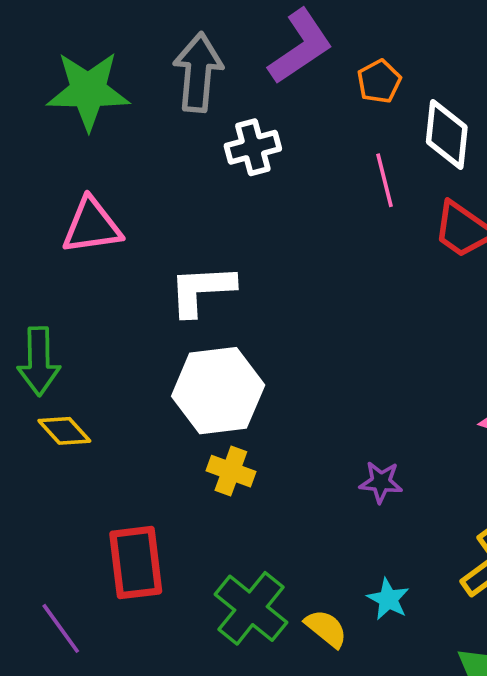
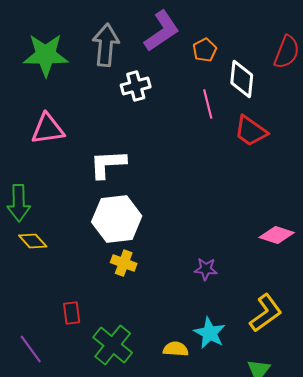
red rectangle: (136, 563) -> (72, 313), size x0.6
cyan star: (388, 599) -> (210, 333), size x1.4
green cross: (251, 608) -> (113, 345), moved
yellow semicircle: (326, 628) -> (176, 349), turned -35

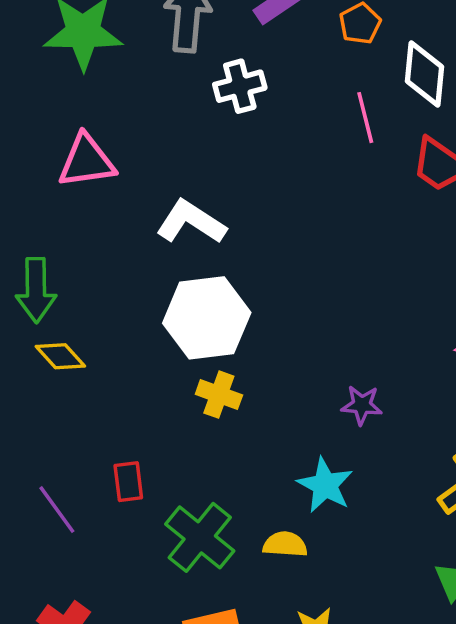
white L-shape: (108, 164) -> (191, 222), turned 36
cyan star: (210, 333) -> (325, 485), moved
purple line: (31, 349) -> (57, 510), moved
yellow semicircle: (176, 349) -> (285, 544), moved

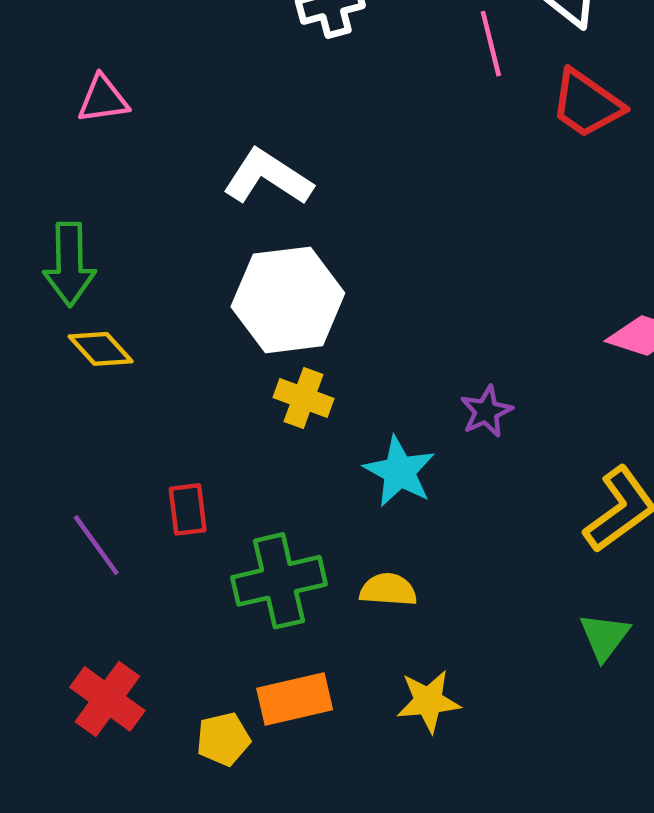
pink triangle: (86, 161) -> (103, 99), moved, size x0.7
purple star: (362, 405) -> (486, 411), turned -30
cyan star: (325, 485) -> (399, 472), moved
green cross: (200, 537) -> (279, 581), turned 38

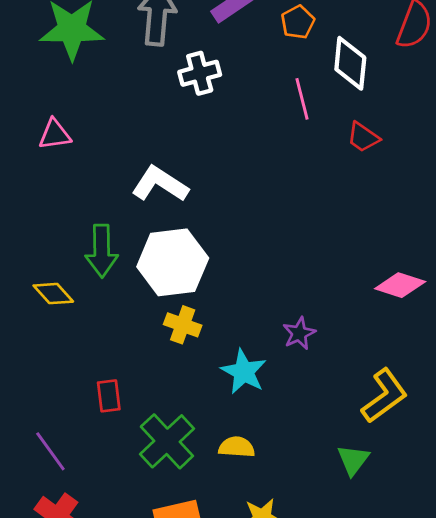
red trapezoid: (587, 104) -> (363, 137), size x0.7
green arrow: (69, 264) -> (102, 251), moved
purple line: (96, 545) -> (50, 451), moved
green cross: (279, 581) -> (167, 441), turned -30
green triangle: (604, 637) -> (353, 460), moved

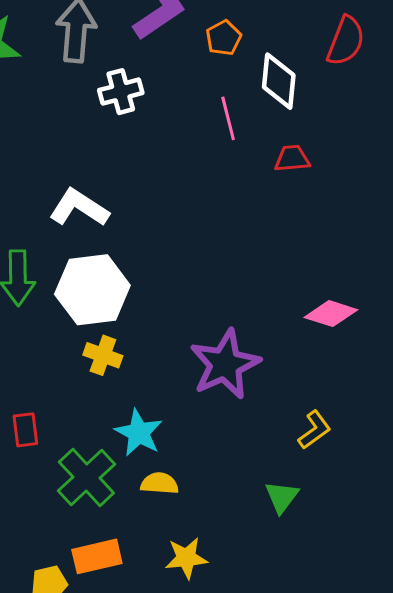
red trapezoid: (363, 137) -> (292, 159), turned 140
purple star: (299, 333) -> (225, 364), size x2.0
cyan star: (244, 372) -> (139, 433), moved
yellow L-shape: (384, 396) -> (314, 430), size x0.7

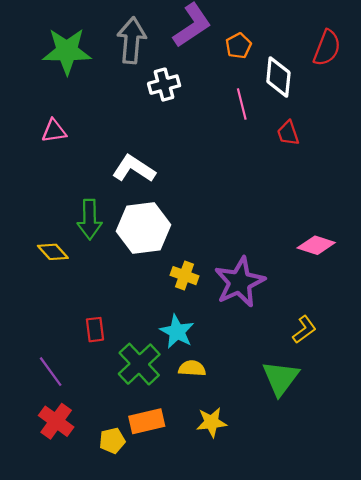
red trapezoid: (292, 159) -> (288, 133), turned -104
yellow cross: (103, 355) -> (185, 276), moved
green triangle: (282, 497) -> (281, 378), size x1.5

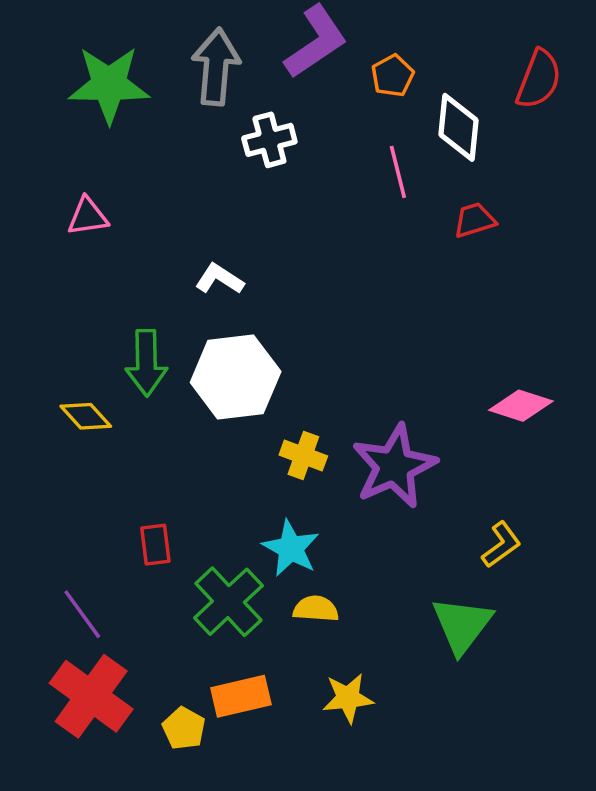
red trapezoid: (288, 133) -> (475, 220), turned 92
white L-shape: (134, 169) -> (220, 279), size x0.7
red cross: (56, 421) -> (91, 696), size x1.4
yellow pentagon: (112, 441) -> (184, 728), turned -30

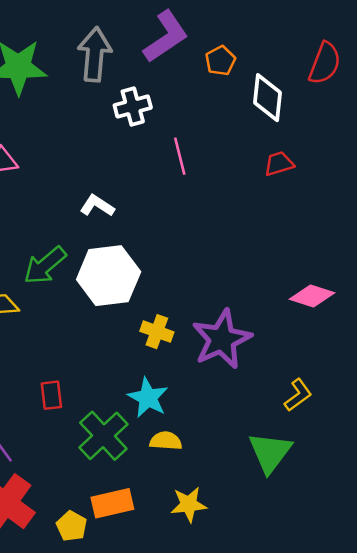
pink line: (398, 172) -> (180, 156), moved
green arrow: (146, 363) -> (45, 265), turned 51

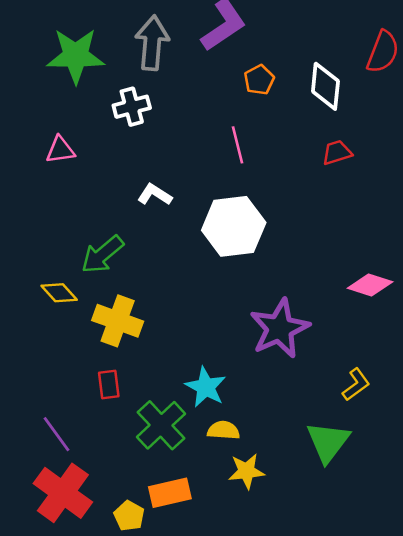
orange pentagon: (220, 61) -> (259, 80), moved
white cross: (133, 107) -> (132, 107), moved
white hexagon: (109, 276) -> (234, 226), moved
yellow cross: (157, 332) -> (118, 321), moved, size x1.5
yellow star: (189, 504) -> (246, 471), moved

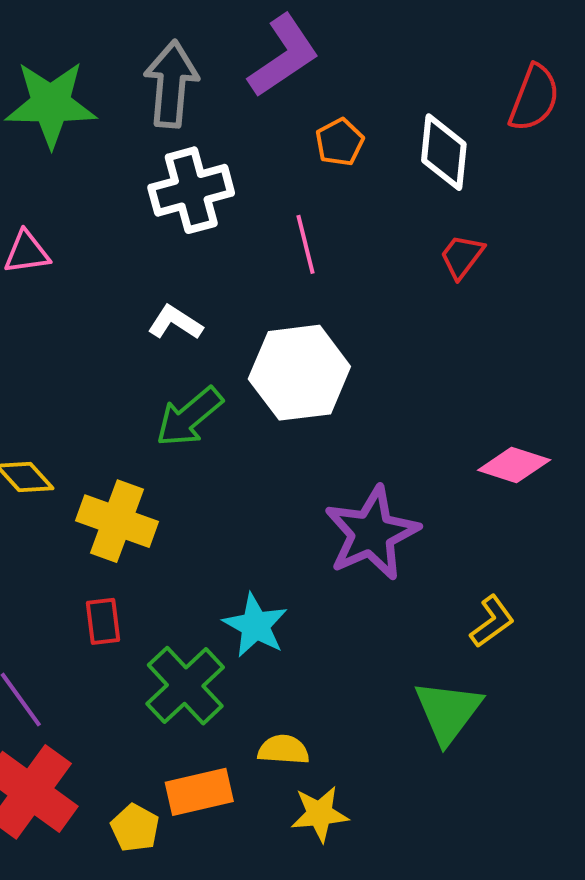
white cross: (132, 107) -> (191, 190), moved, size x1.4
red trapezoid: (337, 153) -> (462, 256), turned -36
green arrow: (102, 255) -> (189, 417), moved
yellow semicircle: (223, 430) -> (283, 750), moved
yellow star: (246, 471) -> (320, 814), moved

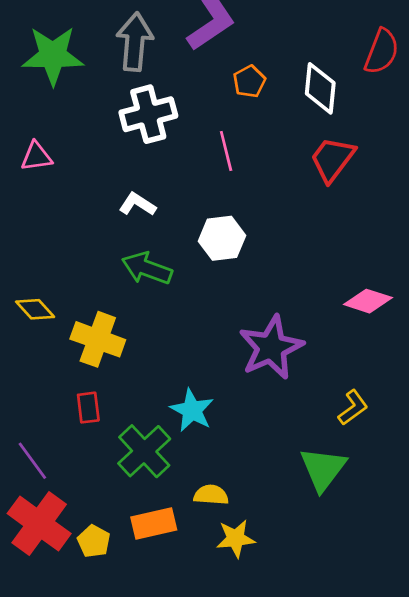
red trapezoid: (462, 256) -> (333, 159), size x1.5
white hexagon: (299, 373) -> (222, 238), size x0.7
green arrow: (189, 417) -> (147, 268), turned 60
yellow pentagon: (135, 828) -> (94, 541), moved

